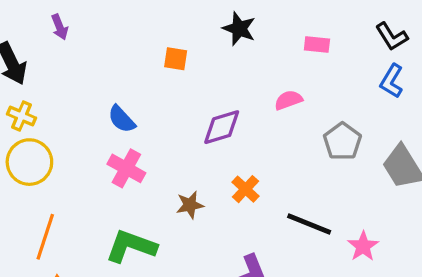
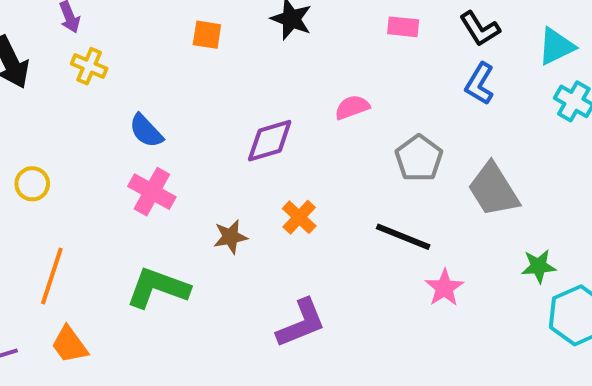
pink rectangle: (317, 44) -> (403, 27), moved
orange square: (176, 59) -> (207, 35), moved
yellow cross: (22, 116) -> (89, 66), moved
yellow circle: (29, 162) -> (32, 184), size x0.6
black line: (309, 224) -> (403, 237), moved

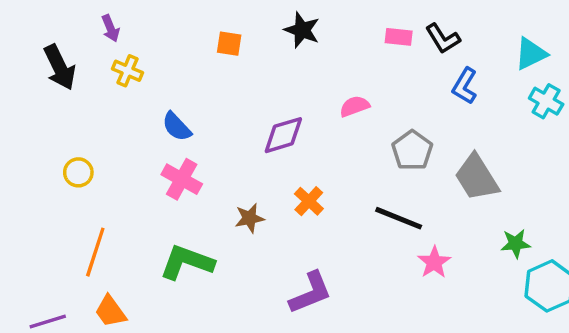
black L-shape: (480, 29) -> (443, 39), moved

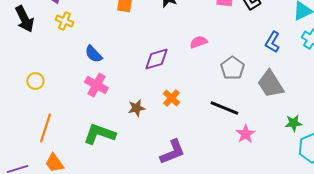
blue L-shape: (465, 86) -> (272, 42), moved

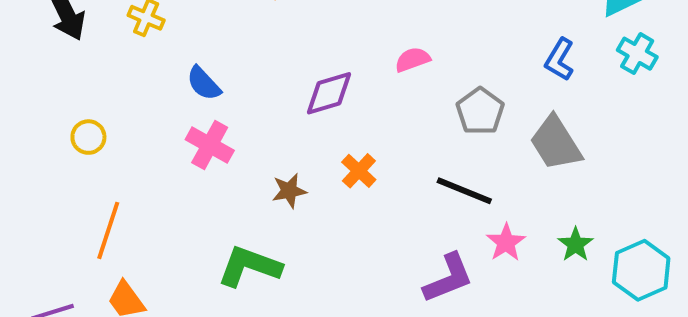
green star: (293, 123) -> (576, 244), moved, turned -30
green L-shape: (99, 134) -> (249, 266), moved
purple L-shape: (172, 152) -> (448, 278), moved

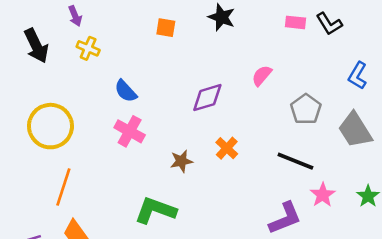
pink semicircle: (412, 60) -> (262, 76), turned -30
yellow circle: (88, 137) -> (50, 126), size x2.0

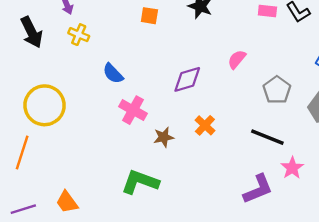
pink cross: (130, 131) -> (133, 110), moved
orange line: (63, 187) -> (22, 152), moved

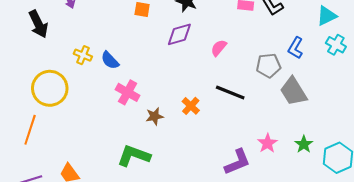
yellow cross: (79, 35) -> (83, 55), moved
purple diamond: (187, 79) -> (179, 34), moved
gray pentagon: (277, 90) -> (269, 65), moved, turned 30
black line: (267, 137) -> (230, 92), moved

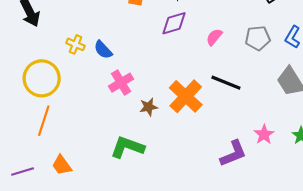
gray pentagon: (269, 65) -> (258, 38), moved
pink cross: (128, 92) -> (121, 83), turned 30
orange cross: (191, 106) -> (186, 96), size x1.8
orange line: (30, 130) -> (44, 121), moved

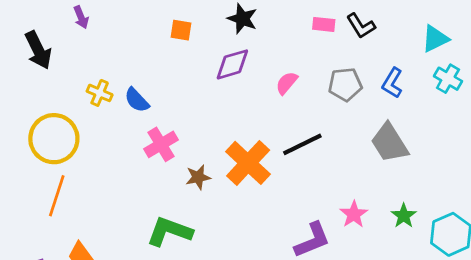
black line: (226, 83) -> (302, 144), turned -48

